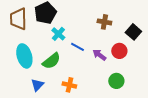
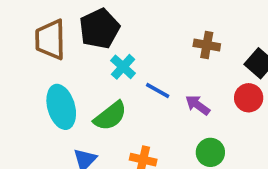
red circle: (119, 51) -> (249, 98), moved
green circle: (116, 81) -> (210, 152), moved

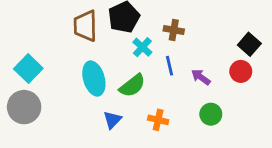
brown cross: (207, 45) -> (174, 30), moved
blue line: (158, 91) -> (169, 66), turned 48

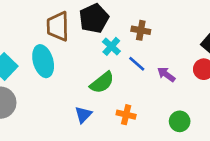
blue line: (169, 66) -> (137, 64), turned -36
cyan ellipse: (94, 79) -> (43, 61), moved
green circle: (211, 114) -> (180, 121), moved

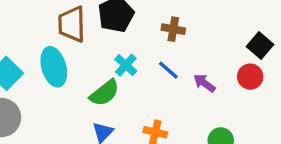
cyan cross: (111, 46) -> (126, 65), moved
green semicircle: (102, 83) -> (105, 93), moved

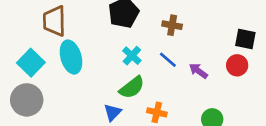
brown trapezoid: (72, 24) -> (54, 21), moved
black square: (260, 46) -> (245, 39), turned -30
green semicircle: (105, 93) -> (132, 87), moved

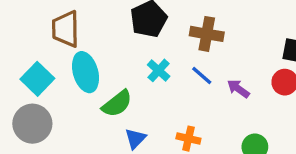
brown cross: (172, 25) -> (207, 34), size x1.4
green semicircle: (132, 87) -> (117, 104), moved

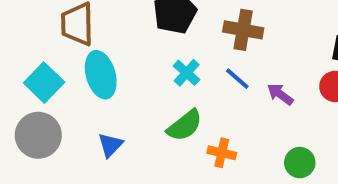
green semicircle: (117, 104) -> (185, 125), moved
blue triangle: (135, 139) -> (110, 145), moved

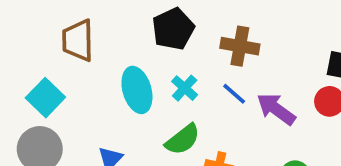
cyan ellipse: (101, 75) -> (137, 90), moved
purple arrow: (280, 94) -> (276, 109), size x1.5

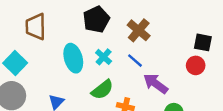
brown cross: (240, 46) -> (139, 30), turned 30
purple arrow: (276, 109) -> (156, 84), moved

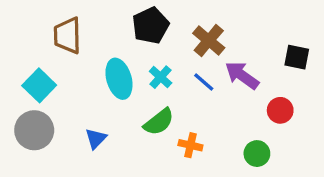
red circle: (196, 65) -> (280, 110), moved
purple arrow: (156, 84) -> (242, 75), moved

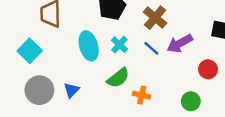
purple arrow: (242, 75) -> (180, 43), turned -65
gray circle: (34, 130) -> (39, 90), moved

